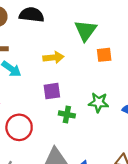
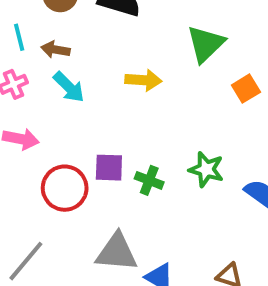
orange square: (104, 55) -> (246, 89), moved, turned -35
purple square: (52, 91) -> (109, 168), moved

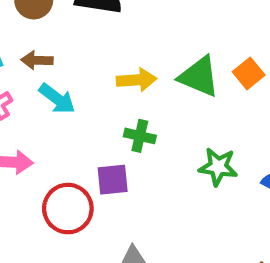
green triangle: (206, 44) -> (199, 77), moved, turned -45
green cross: (149, 180) -> (140, 136), moved

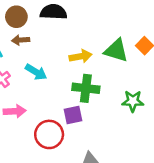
brown arrow: (37, 60) -> (21, 40), moved
green cross: (140, 136) -> (86, 88), size x1.5

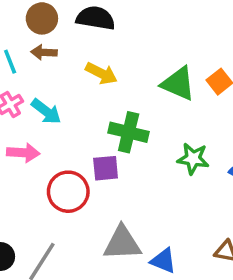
yellow arrow: (81, 56) -> (101, 73), moved, turned 30
cyan arrow: (36, 72) -> (46, 111), moved

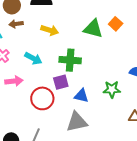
cyan arrow: (46, 111) -> (33, 58), moved
green star: (193, 159) -> (112, 89), moved
blue triangle: (163, 261) -> (81, 96), moved

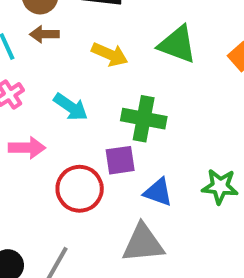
green triangle: (93, 29) -> (177, 44), moved

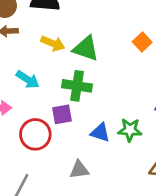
green triangle: (177, 44) -> (86, 48), moved
blue triangle: (158, 192) -> (100, 133), moved
gray triangle: (143, 243) -> (79, 170), size x0.7

